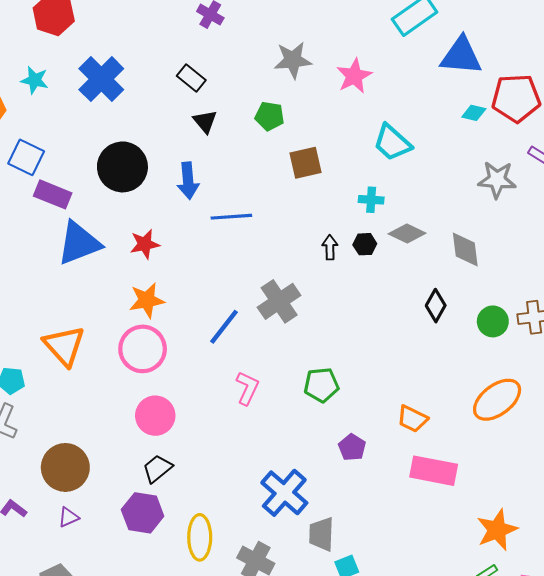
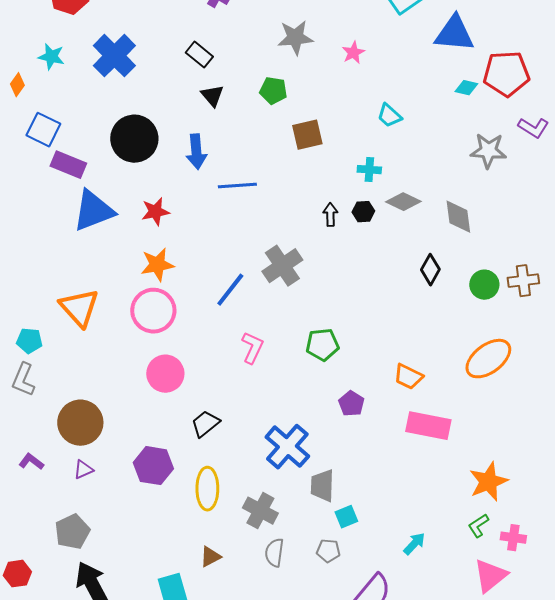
pink star: (354, 76) -> (353, 53), size x0.7
cyan trapezoid: (392, 143) -> (389, 116), size x0.7
black trapezoid: (157, 469) -> (205, 424), moved

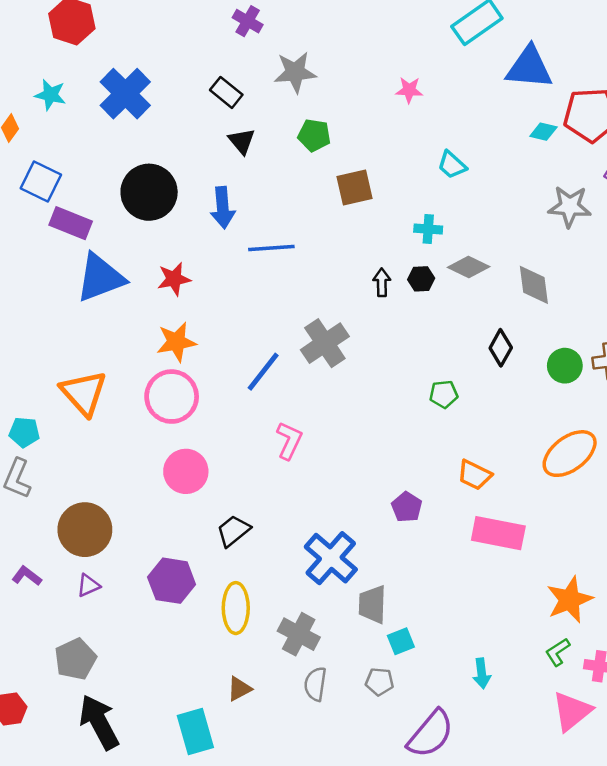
gray star: (295, 38) -> (295, 72), moved
pink star: (353, 53) -> (409, 90), turned 30
green pentagon: (322, 345) -> (444, 394), moved, size x0.7
cyan arrow: (414, 544) -> (482, 673), turned 130

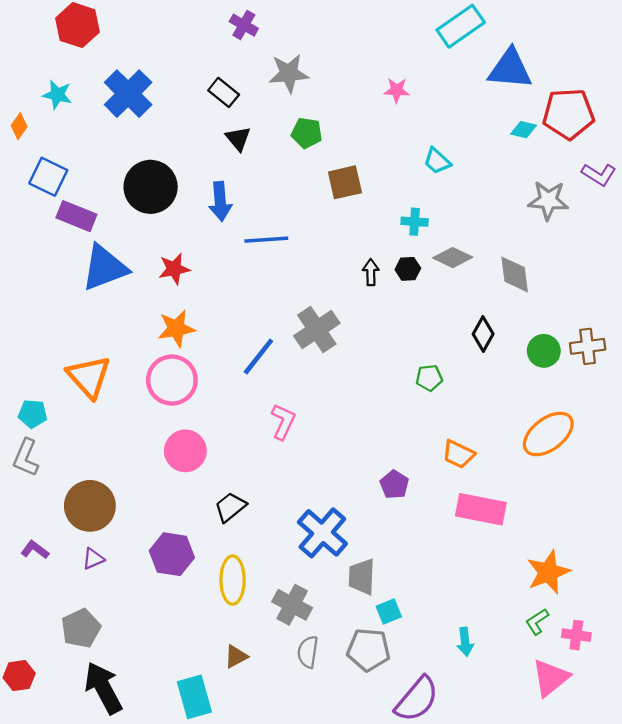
gray pentagon: (379, 682) -> (369, 650), size x1.6

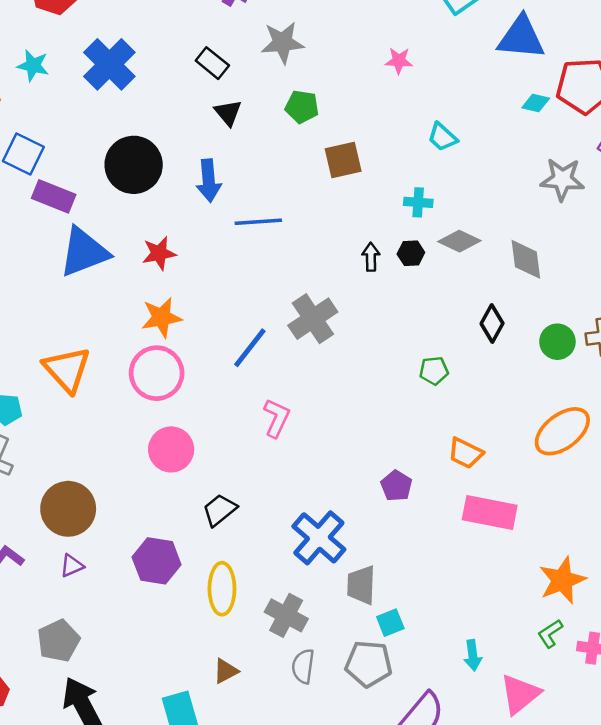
pink triangle: (551, 678) -> (520, 694), moved

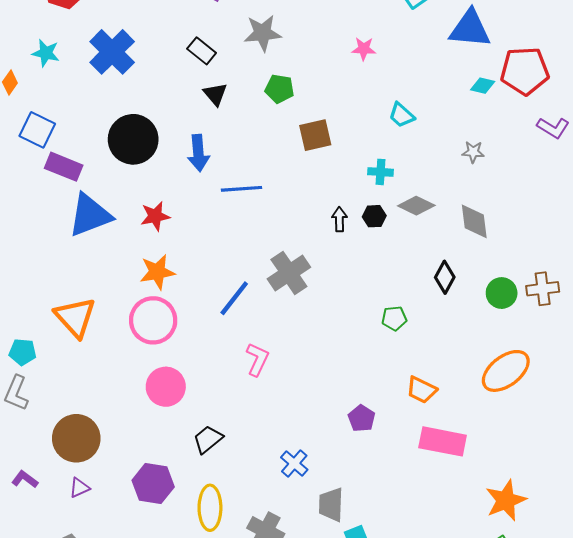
gray star: (562, 179) -> (473, 152), moved, size x0.6
blue cross: (319, 538) -> (294, 464), size x0.6

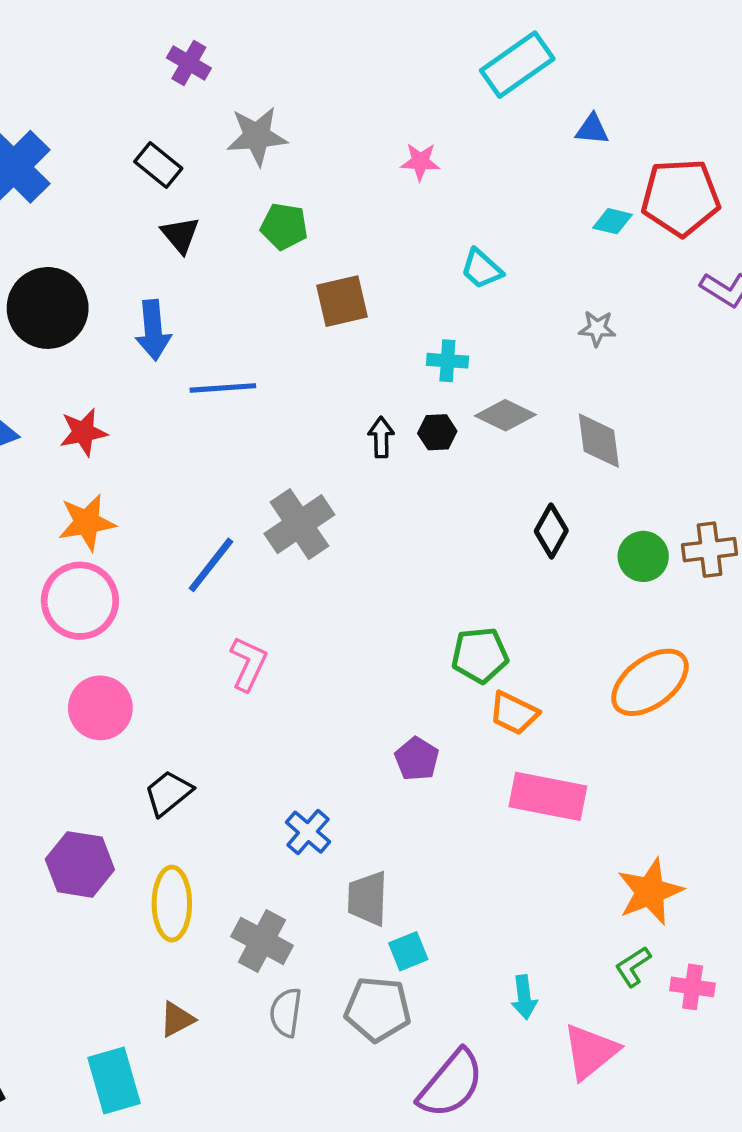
blue triangle: (470, 29) -> (592, 129), size x0.5
green pentagon: (394, 318) -> (480, 655), moved, size x1.4

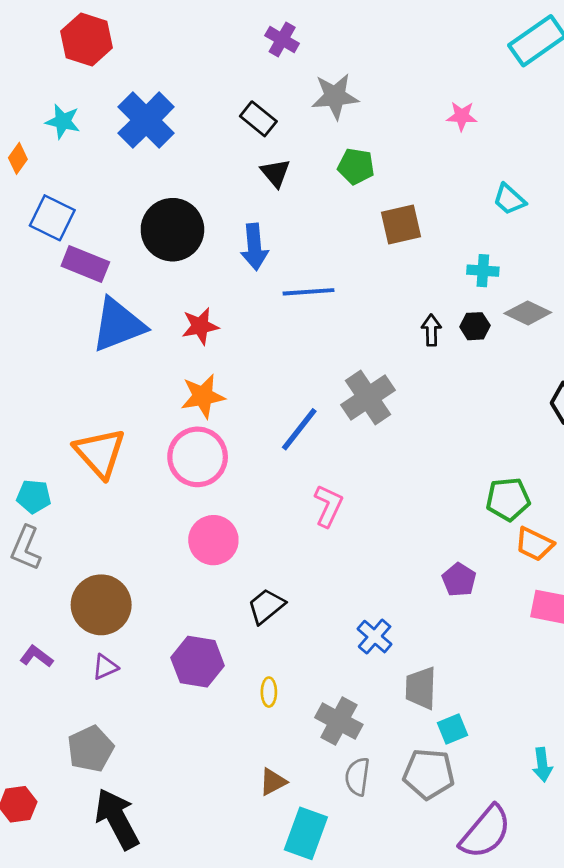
yellow ellipse: (172, 904) -> (269, 692), size x0.5
cyan rectangle: (114, 1081) -> (306, 833), moved, turned 36

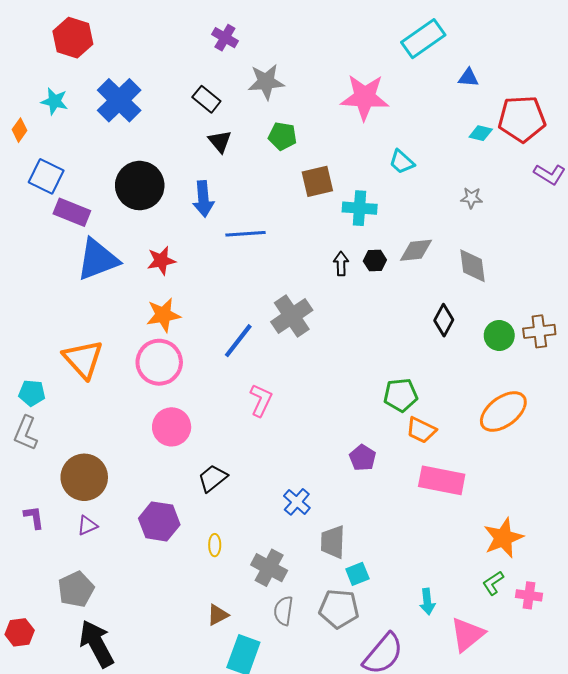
pink star: (462, 116) -> (365, 97), size x2.0
cyan cross: (483, 271) -> (360, 208), moved, size x1.4
gray diamond: (528, 313) -> (416, 250), turned -32
purple L-shape: (36, 656) -> (34, 517), turned 45

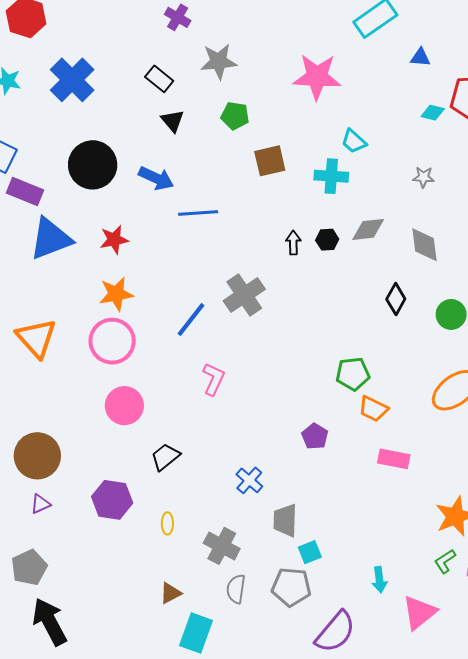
blue arrow: (203, 199) -> (156, 178), turned -60
cyan cross: (360, 208) -> (331, 176), moved
pink rectangle: (442, 480) -> (394, 459), size x0.7

